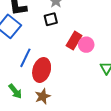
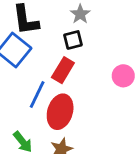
red rectangle: (74, 41) -> (63, 70), moved

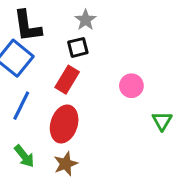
blue line: (37, 94) -> (21, 106), moved

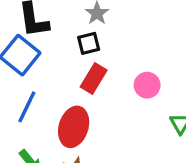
red rectangle: (67, 80) -> (94, 78), moved

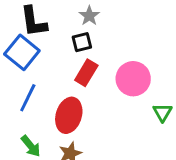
pink circle: (147, 85) -> (133, 79), size x1.5

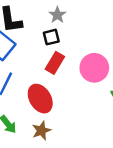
red ellipse: (69, 115) -> (40, 99), turned -48

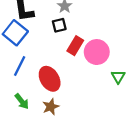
red rectangle: (55, 63) -> (75, 46), moved

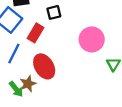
red rectangle: (75, 46) -> (36, 33), moved
brown star: (51, 107) -> (28, 84), moved

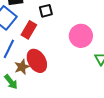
brown star: (28, 84) -> (22, 67), moved

